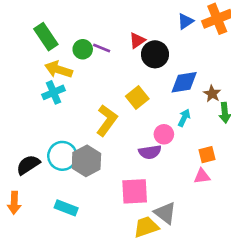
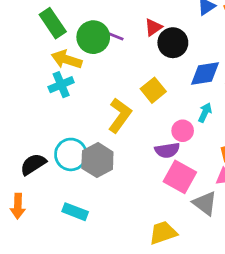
green circle: (83, 49) -> (93, 37), size x1.5
pink square: (135, 191) -> (180, 177), moved, turned 32
gray triangle: (165, 213) -> (205, 203), moved

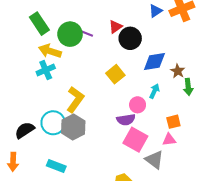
yellow L-shape: (120, 115) -> (75, 100), moved

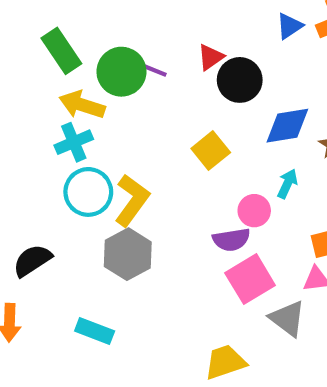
cyan circle: (53, 123) -> (88, 192), moved
pink square: (135, 140) -> (250, 279), turned 30

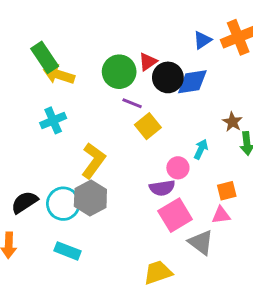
purple line: (153, 70) -> (132, 103), moved
green circle: (121, 72) -> (119, 72), moved
yellow arrow: (82, 105) -> (59, 75), moved
blue diamond: (287, 126) -> (192, 82), moved
cyan circle: (88, 192) -> (63, 204), moved

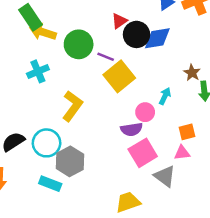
green circle: (119, 72) -> (79, 44), moved
yellow square: (148, 126) -> (119, 76), size x1.4
gray hexagon: (90, 198) -> (70, 161), moved

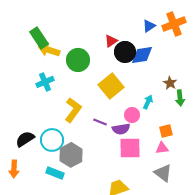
purple line: (106, 57) -> (100, 122), moved
pink square: (143, 153) -> (130, 148), turned 30
gray triangle: (165, 176) -> (163, 173), moved

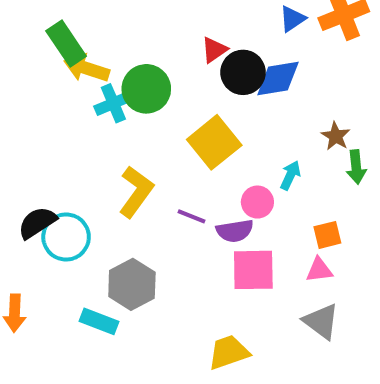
cyan cross: (45, 82) -> (113, 103), moved
black semicircle: (25, 139) -> (37, 223), moved
cyan circle: (52, 140) -> (66, 237), moved

